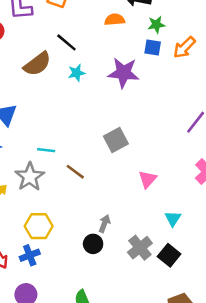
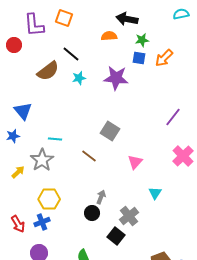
gray square: (116, 140) -> (110, 131), turned -30
brown line: (75, 172) -> (89, 156), moved
black square: (169, 255) -> (116, 236), moved

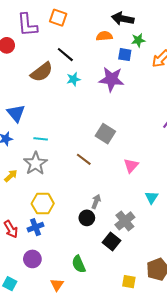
blue square: (139, 58) -> (125, 55), moved
cyan line: (55, 139) -> (41, 139), moved

